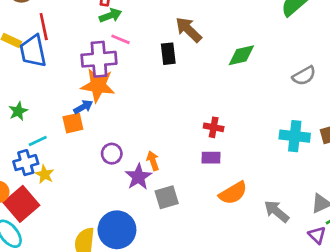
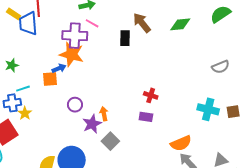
green diamond: (241, 55) -> (180, 24), moved
orange semicircle: (233, 193) -> (181, 143), moved
gray square: (167, 197) -> (110, 141), turned -36

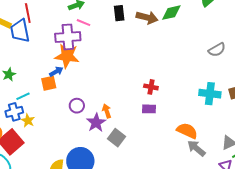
brown arrow: (142, 23) -> (147, 17), moved, turned 150
black rectangle: (125, 38) -> (119, 13), moved
orange semicircle: (181, 143) -> (187, 131), turned -125

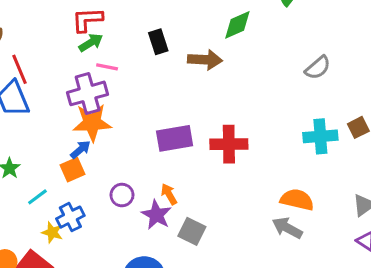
brown arrow: (147, 17) -> (205, 60), moved
red cross: (151, 87) -> (229, 144), size x1.6
purple rectangle: (149, 109) -> (175, 138), moved, size x1.6
blue cross: (14, 112) -> (70, 217), moved
gray arrow: (196, 148) -> (287, 228), moved

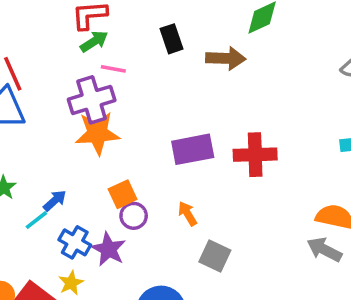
blue arrow: (80, 150) -> (55, 201), moved
orange square: (73, 170) -> (123, 194), moved
purple star: (156, 215) -> (109, 249), moved
blue cross: (70, 217) -> (75, 242), turned -32
yellow star: (52, 232) -> (71, 283), moved, turned 30

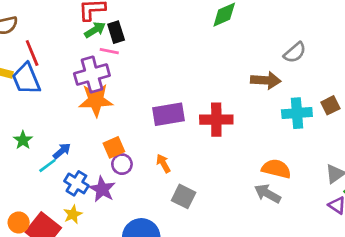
black rectangle: (172, 39) -> (116, 32), moved
brown arrow: (226, 58) -> (266, 80), moved

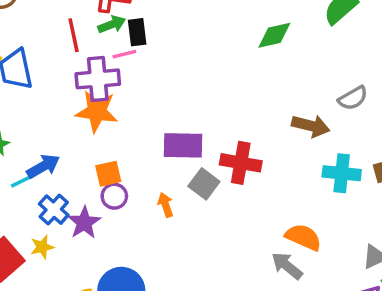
pink line: (109, 51) -> (124, 54), turned -36
red line: (32, 53) -> (74, 35), moved
blue arrow: (62, 151) -> (43, 166), size x1.4
gray square: (184, 196) -> (204, 184), moved

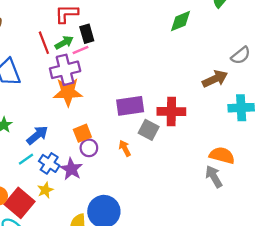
green arrow: (112, 24) -> (64, 43), moved
brown arrow: (311, 126) -> (215, 79), turned -30
cyan line: (22, 181) -> (26, 159), moved
gray arrow: (287, 266) -> (214, 177), turned 30

